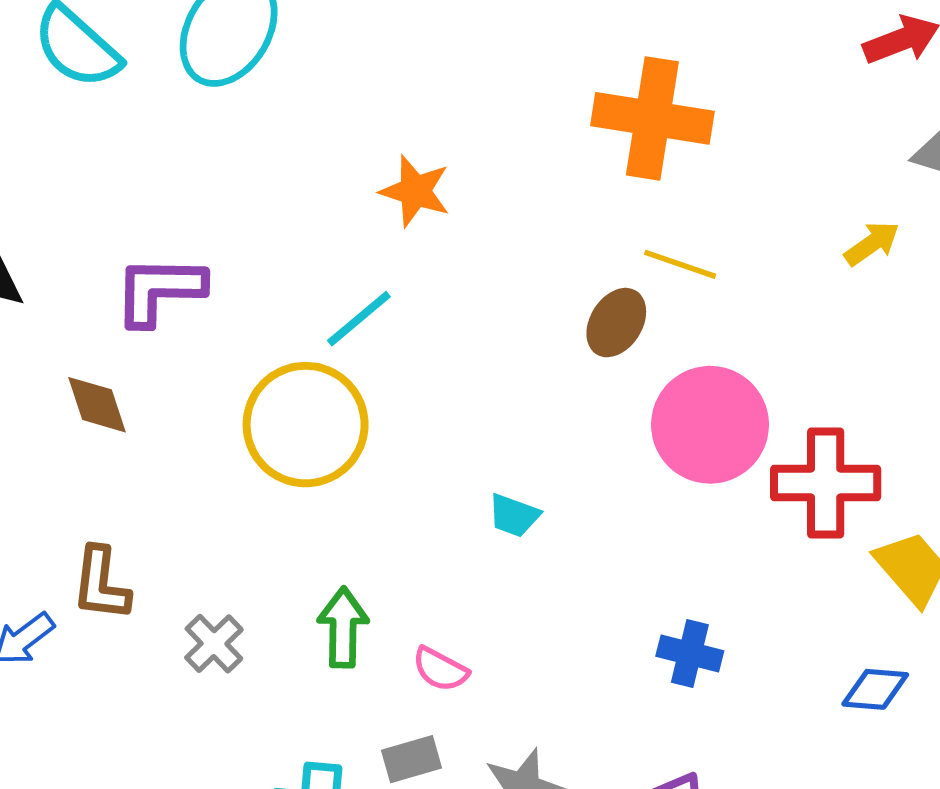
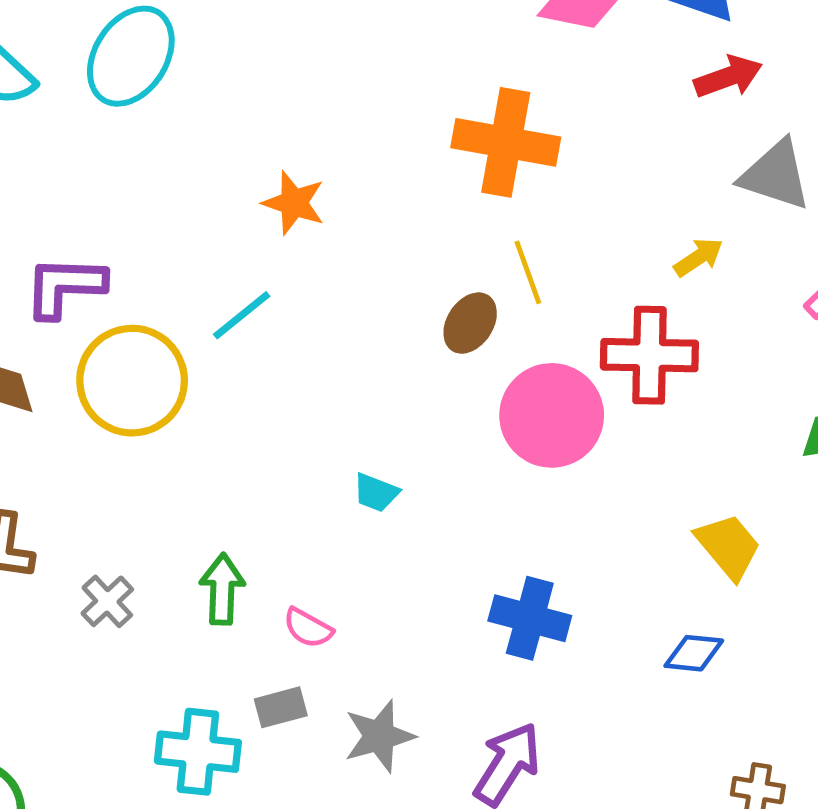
yellow line: (680, 264) -> (528, 272), turned 50
yellow circle: (306, 425) -> (132, 381), moved
red cross: (826, 483) -> (649, 355), moved
blue cross: (690, 654) -> (530, 618), size x1.4

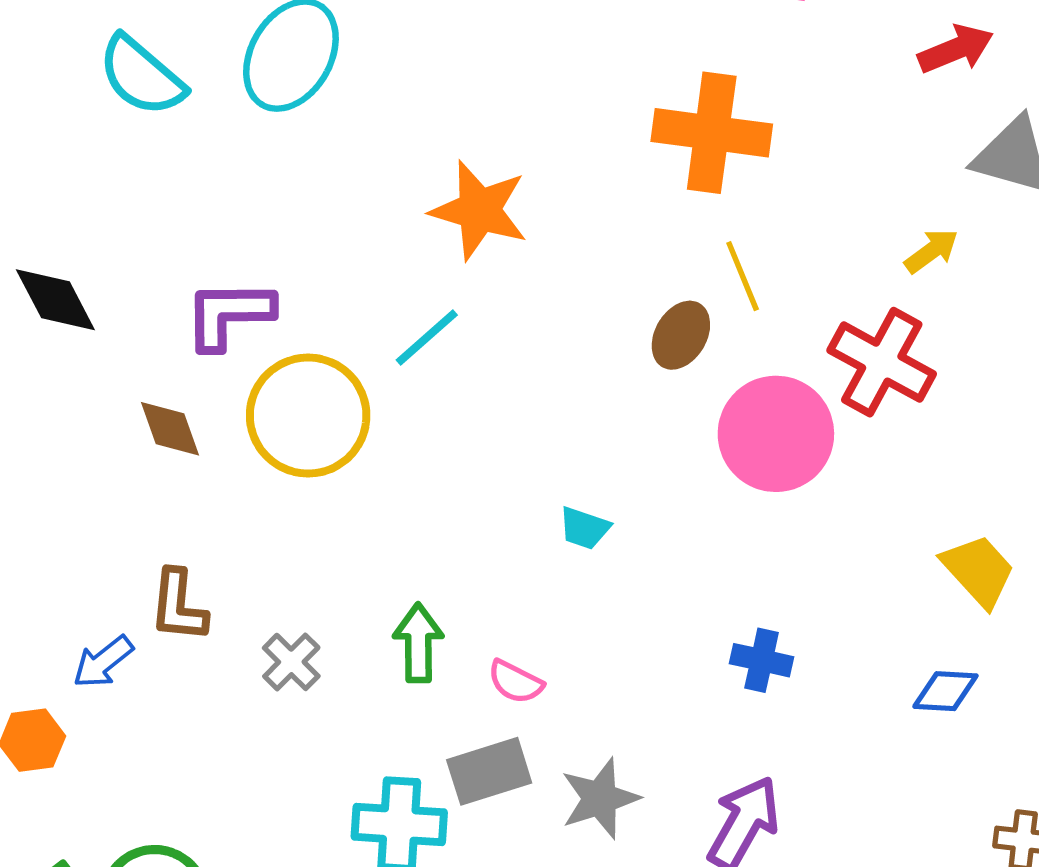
orange star: (294, 203) -> (479, 210), size x1.4
red cross: (649, 355) -> (882, 362), turned 30
blue cross: (530, 618) -> (762, 660), size x0.7
gray rectangle: (281, 707) -> (489, 771), size x1.4

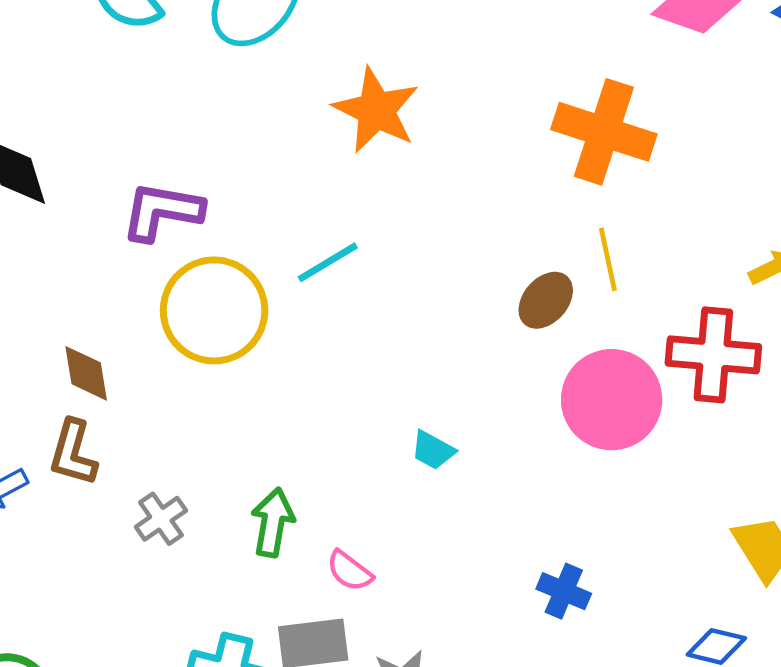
orange star: (479, 210) -> (376, 110), moved
red cross: (882, 362) -> (713, 355), turned -34
brown diamond: (170, 429) -> (86, 373), moved

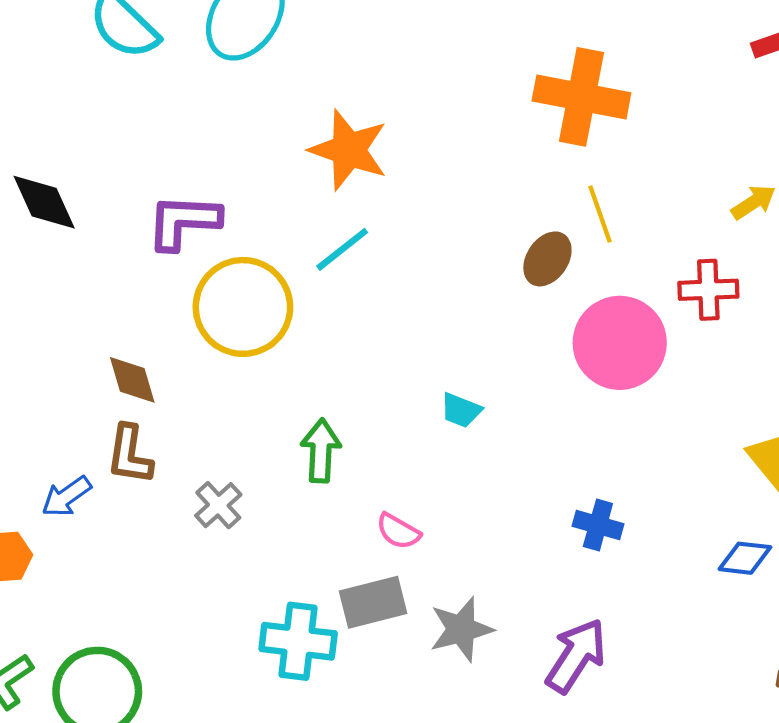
orange star: (376, 110) -> (349, 150), moved
red cross: (713, 355) -> (708, 290), size x0.7
green arrow: (273, 522) -> (321, 451), moved

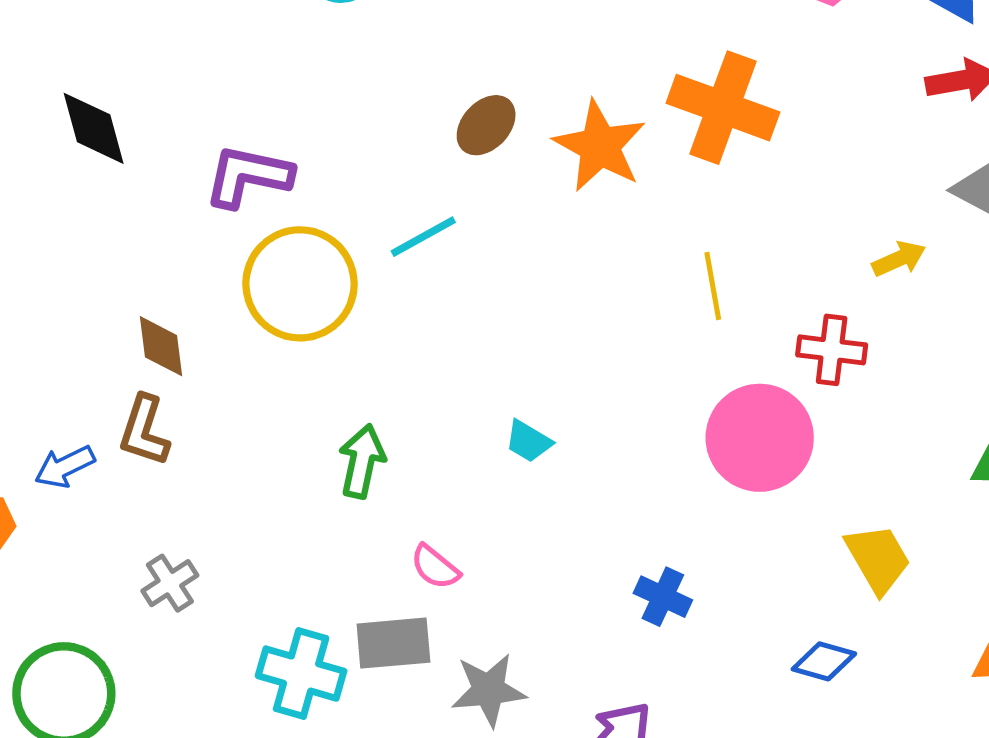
orange star: (349, 150) -> (600, 146), moved
yellow line: (600, 214) -> (713, 286), moved
brown ellipse: (547, 259) -> (486, 125), moved
pink circle: (620, 343) -> (760, 438), moved
gray cross: (218, 505) -> (170, 583), moved

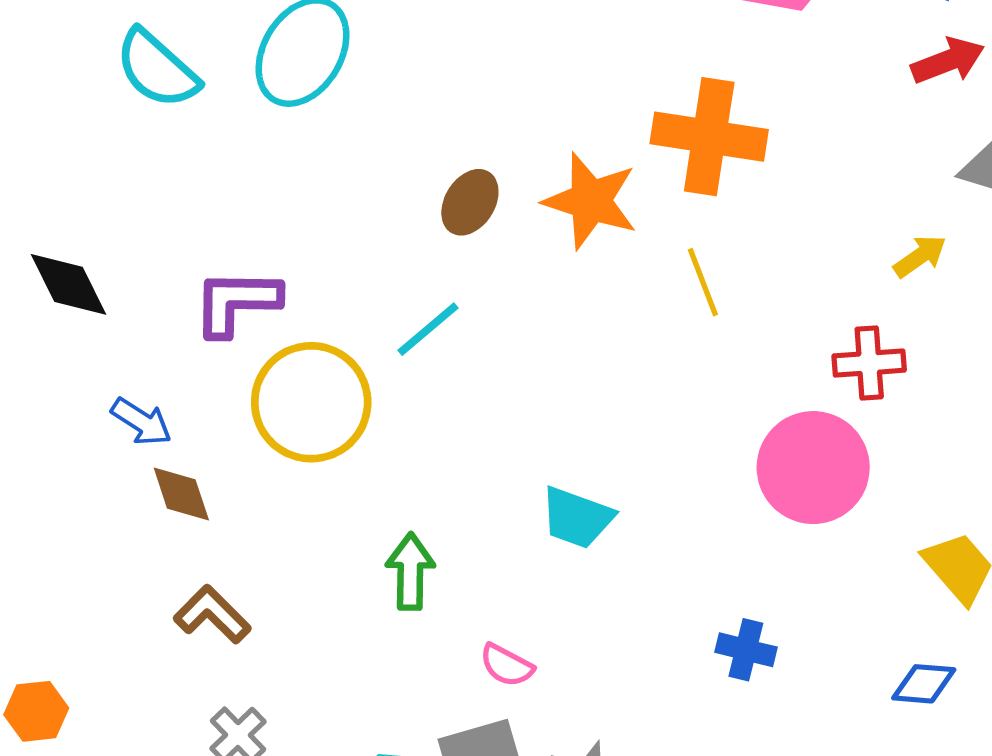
yellow line: (713, 286) -> (703, 282), moved
brown L-shape: (144, 431) -> (212, 614), moved, turned 128
cyan trapezoid: (528, 441) -> (577, 518), size x1.5
blue arrow: (65, 467) -> (141, 422), moved, turned -110

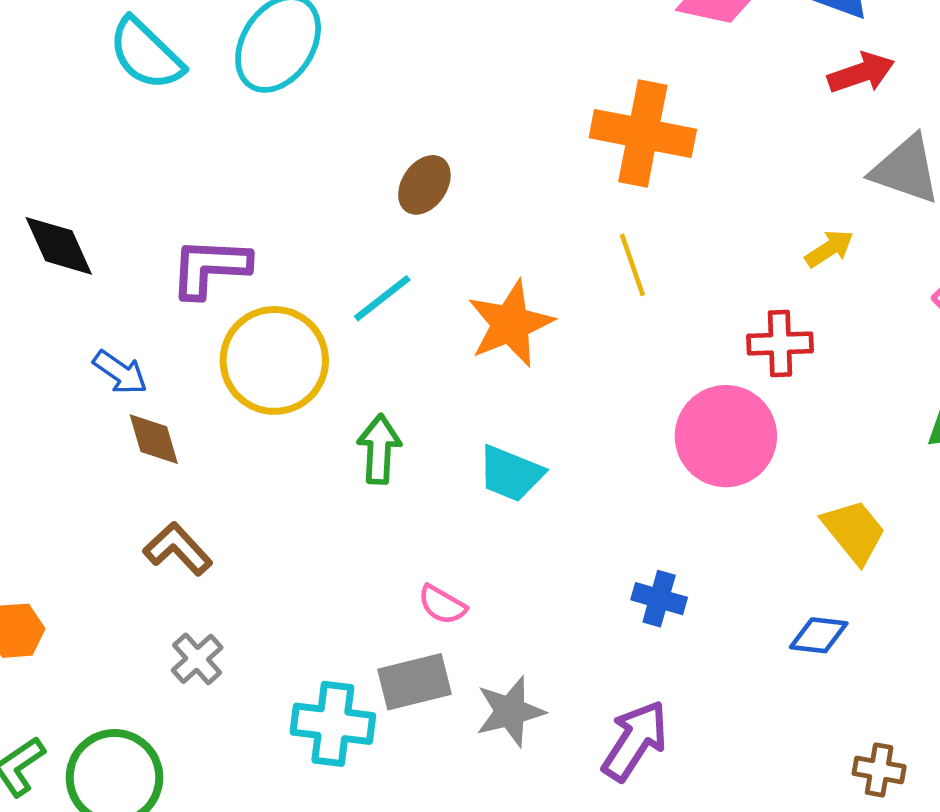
orange star: (591, 201) -> (510, 324), moved, turned 30
green arrow: (410, 572) -> (379, 449), moved

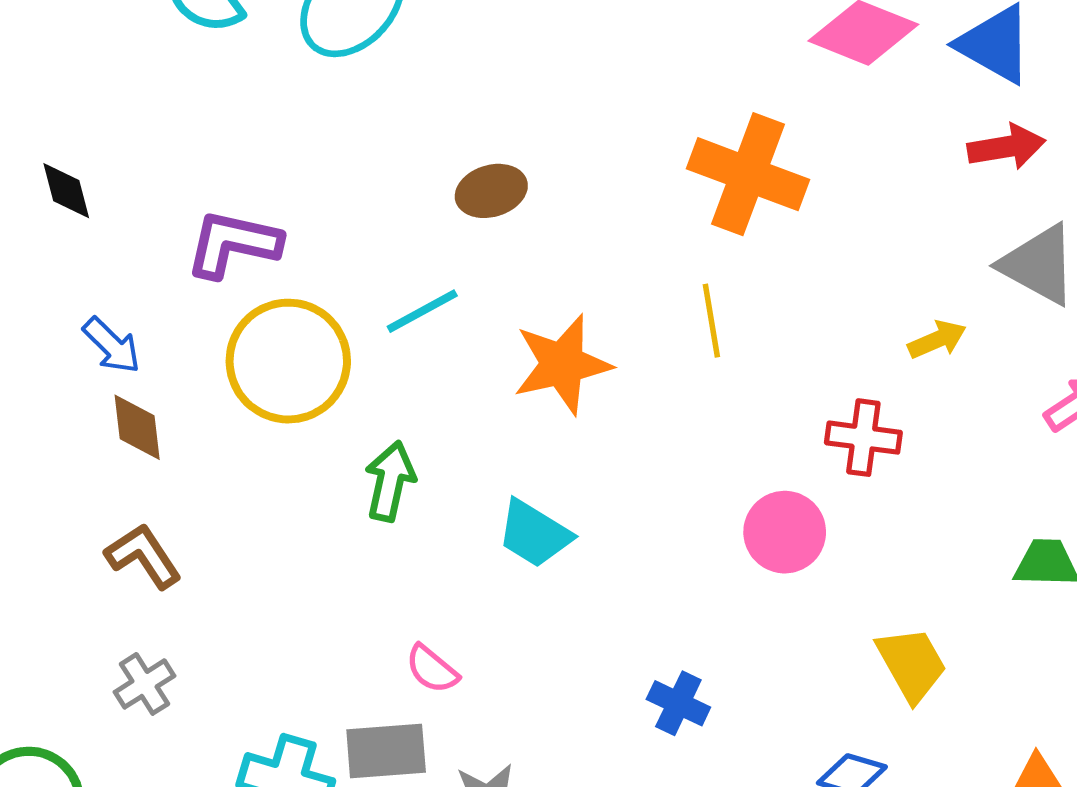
brown ellipse: (424, 185) -> (491, 191), turned 30
black diamond: (59, 246) -> (66, 191), size x0.7
pink circle: (726, 436) -> (785, 532), size x0.7

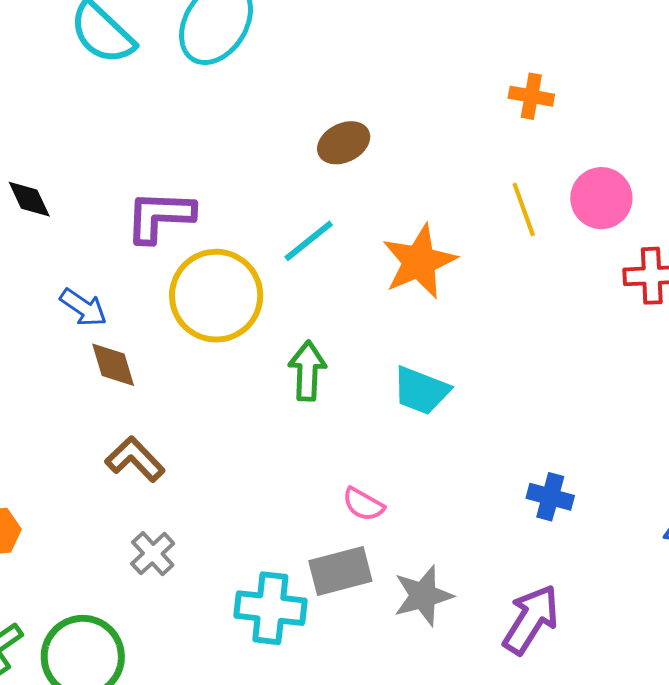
orange cross: (748, 174) -> (531, 96), size x0.5
pink circle: (785, 532) -> (601, 198), moved

